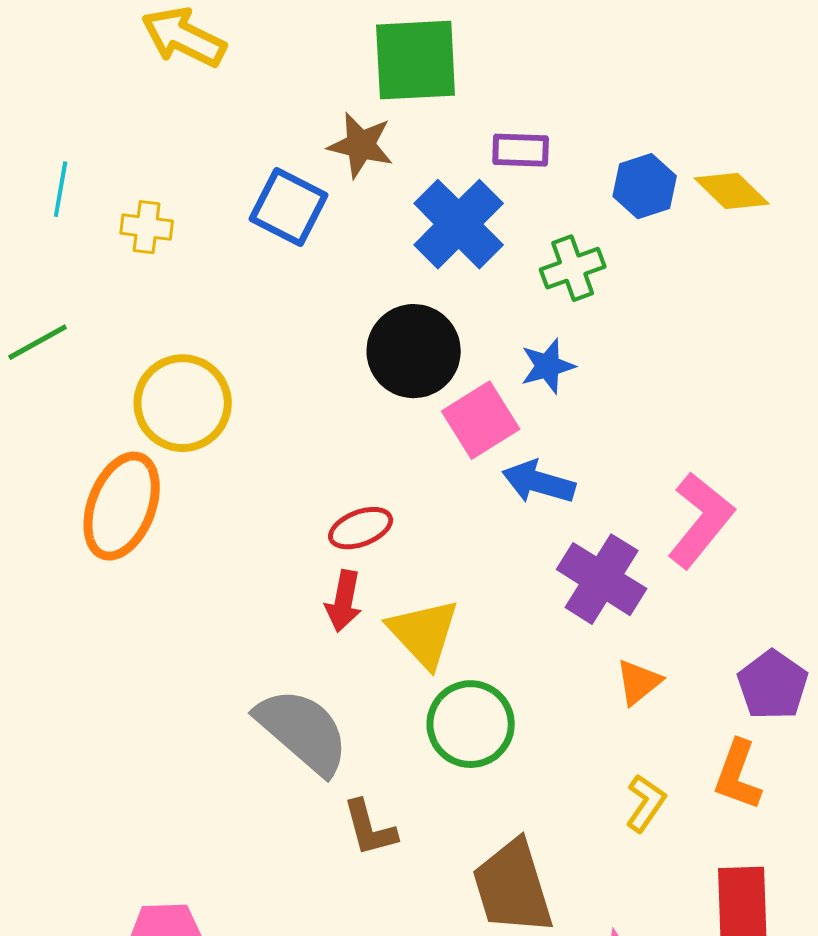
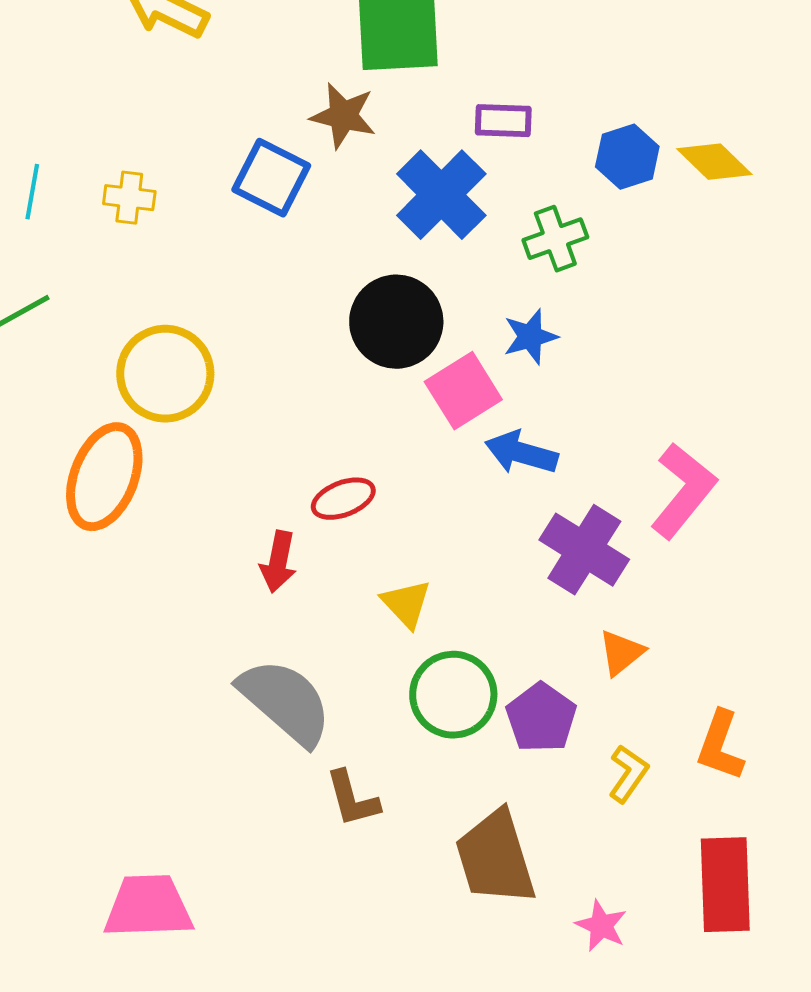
cyan line: (61, 189) -> (32, 192), moved
red arrow: (344, 601) -> (278, 562), moved
yellow triangle: (424, 633) -> (406, 604), size x0.7
purple pentagon: (773, 685) -> (541, 718), moved

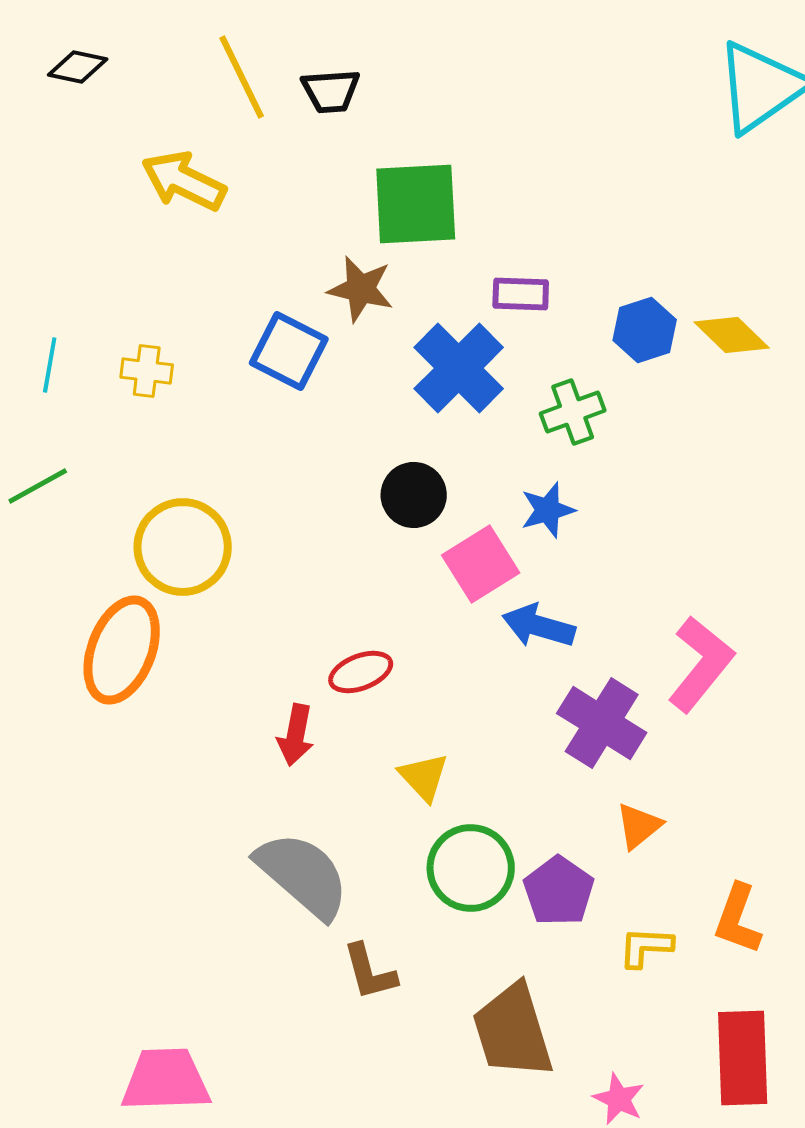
black circle: (396, 322) -> (414, 495), size x0.7
yellow L-shape: (628, 774) -> (646, 947), turned -122

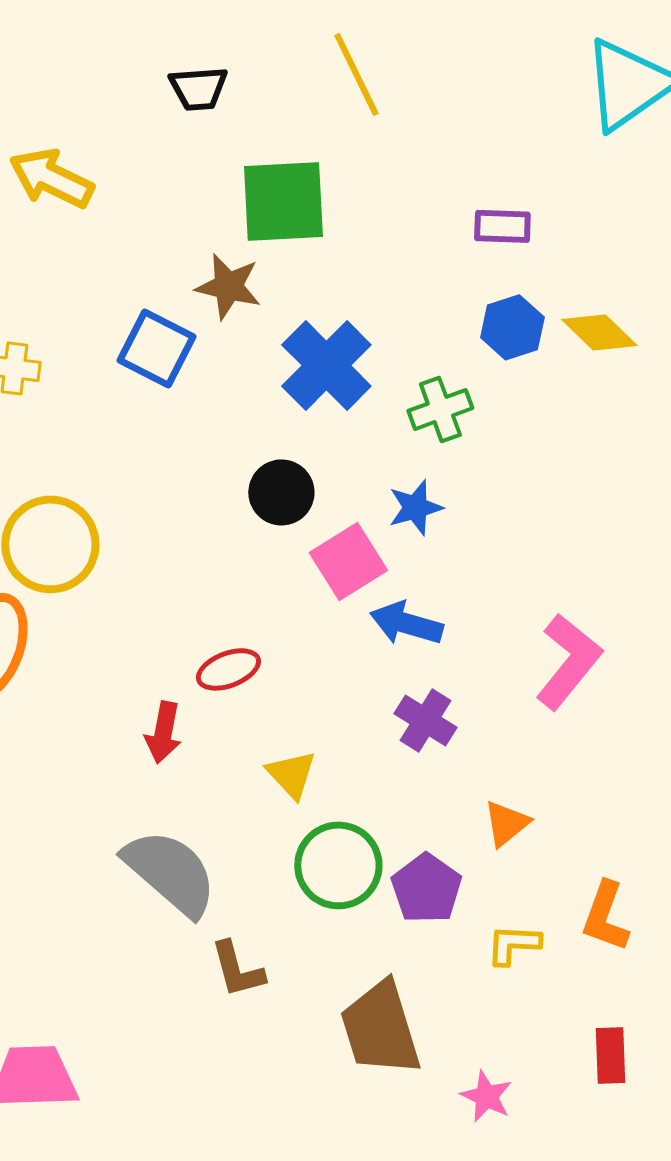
yellow line: (242, 77) -> (356, 74), moved
purple rectangle: (521, 294) -> (502, 226), moved
purple cross: (602, 723) -> (425, 720), moved, size x0.7
red rectangle: (743, 1058) -> (610, 1055), size x0.6

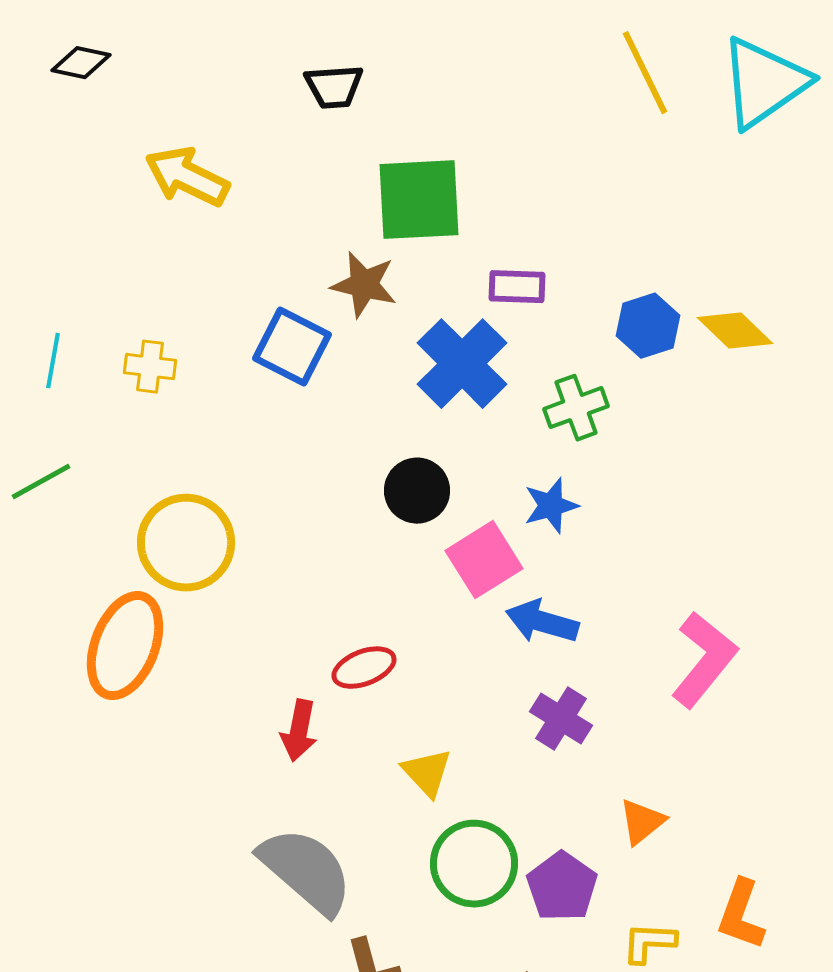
yellow line: (356, 74) -> (645, 73), moved
purple rectangle: (502, 226) -> (517, 287), moved

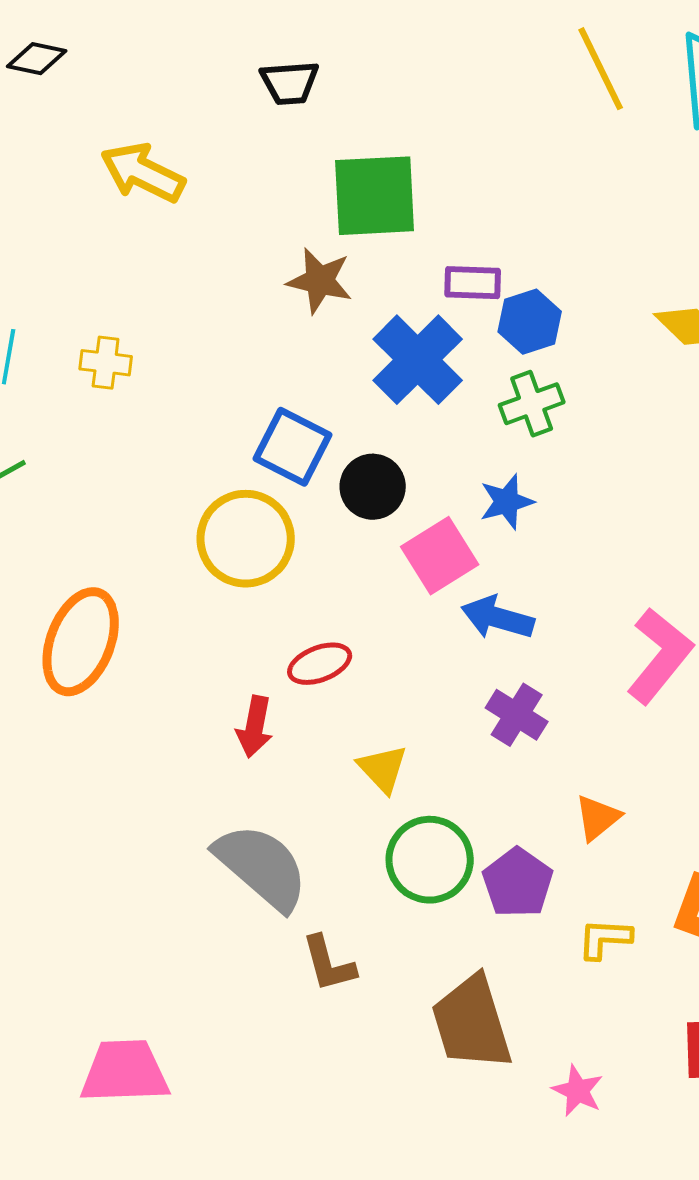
blue hexagon: (648, 326) -> (530, 322), moved
blue square: (292, 347) -> (293, 447), moved
yellow circle: (186, 543) -> (246, 539), moved

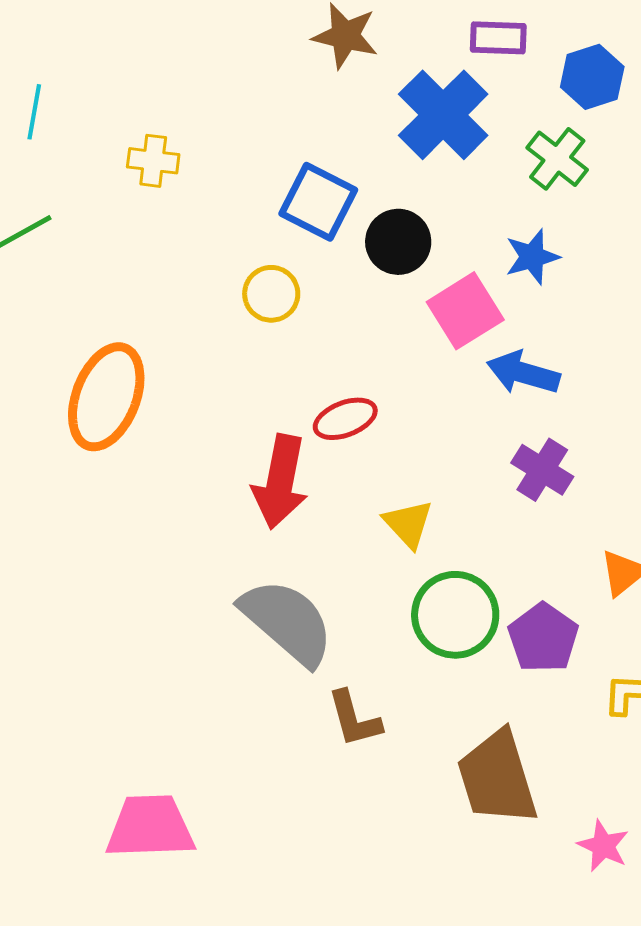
blue hexagon: (530, 322) -> (592, 77), moved
yellow cross: (106, 363) -> (153, 161), moved
green cross: (532, 404) -> (557, 159), turned -32
yellow circle: (246, 539) -> (271, 294), size x0.6
red arrow: (255, 727) -> (280, 482), size x1.5

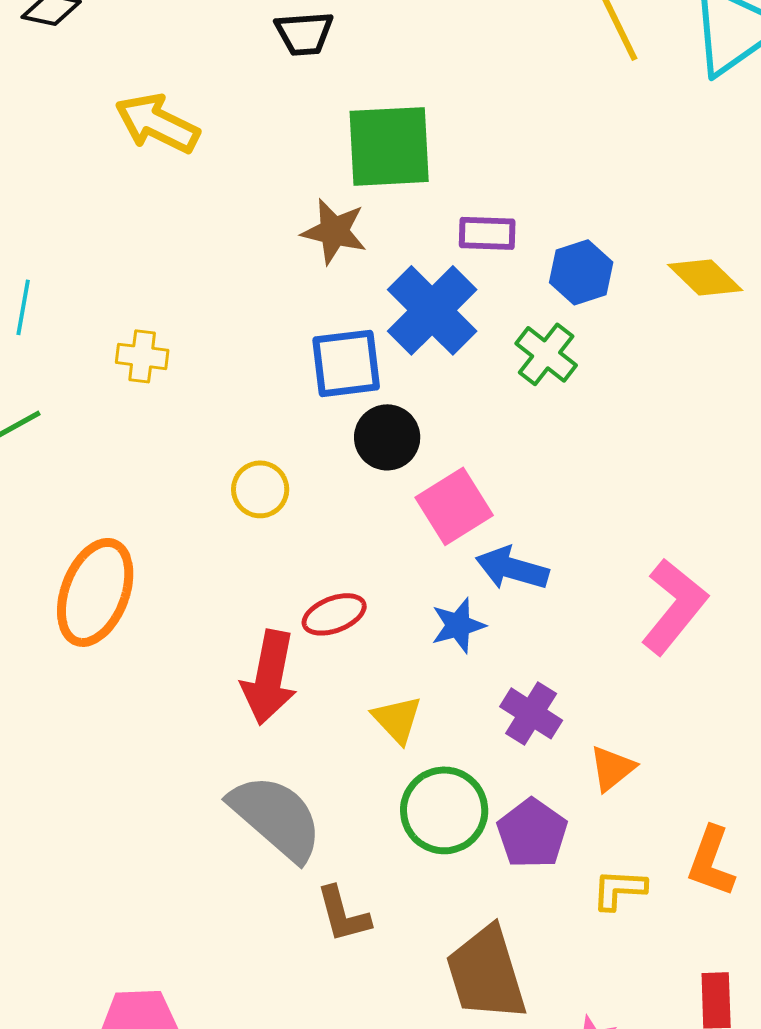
blue square: (318, 202) -> (346, 363), moved, turned -34
blue star: (532, 257) -> (458, 625), moved
purple cross: (542, 470) -> (531, 713), moved

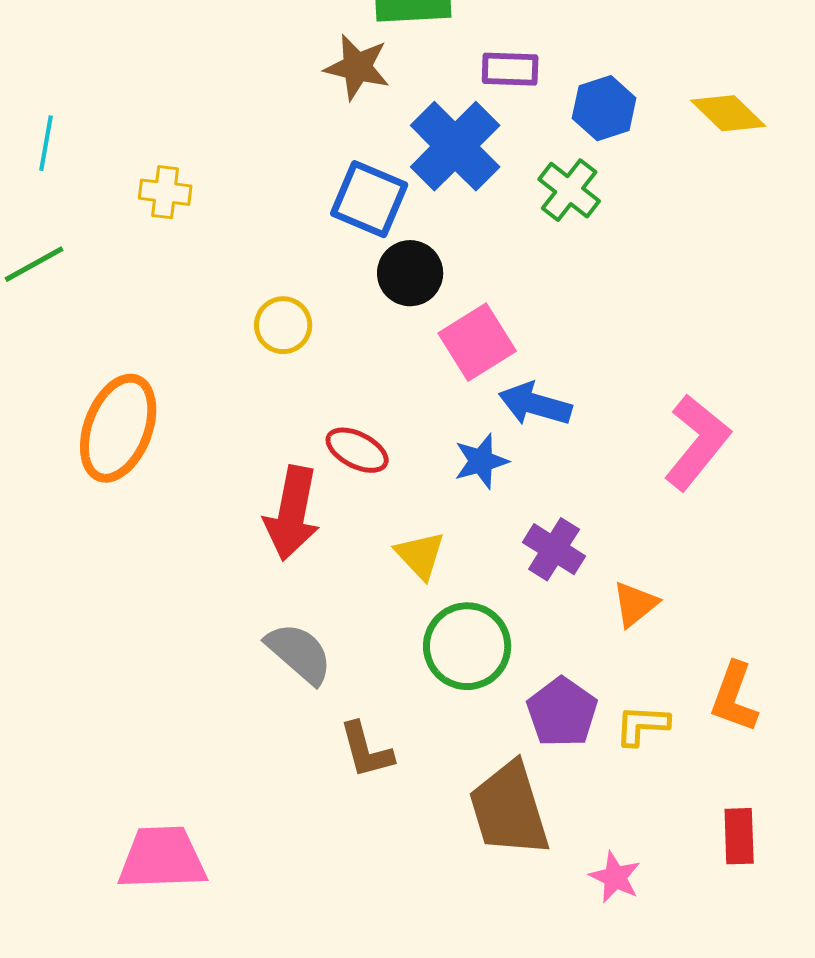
blue square: (346, 363) -> (369, 199), turned 30
red ellipse: (334, 614) -> (357, 450), turned 48
gray semicircle: (276, 817) -> (299, 653), size x0.7
purple pentagon: (532, 833) -> (562, 712), moved

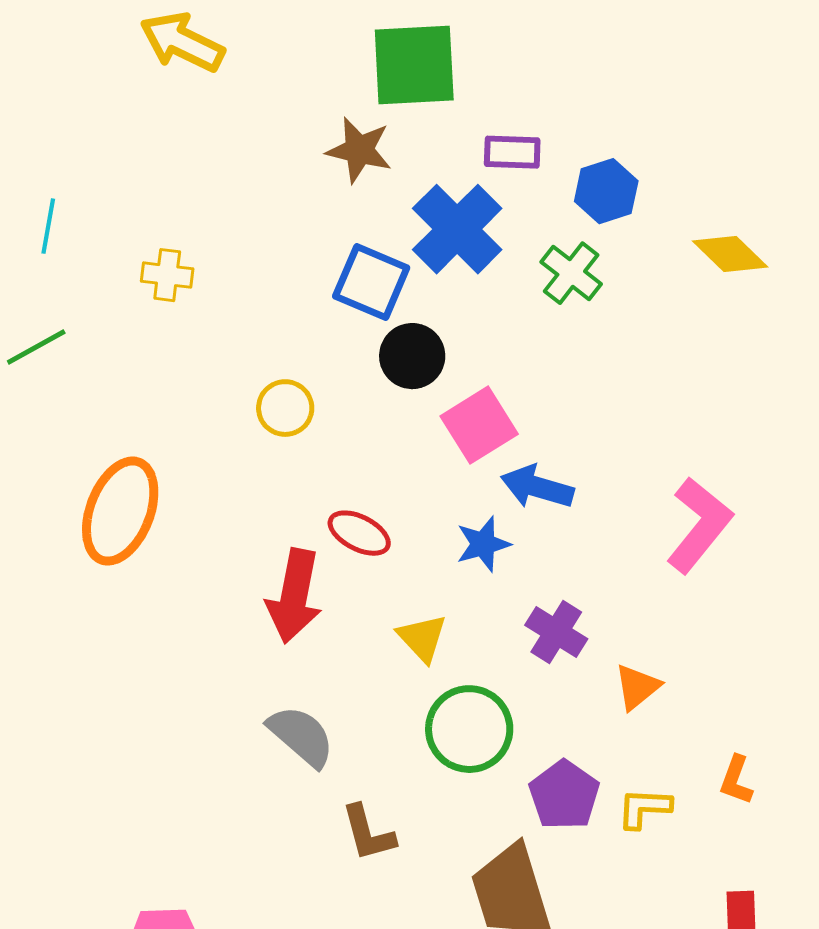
yellow diamond: (728, 113) -> (730, 254), moved
orange L-shape: (734, 697) -> (736, 780), size x0.7

